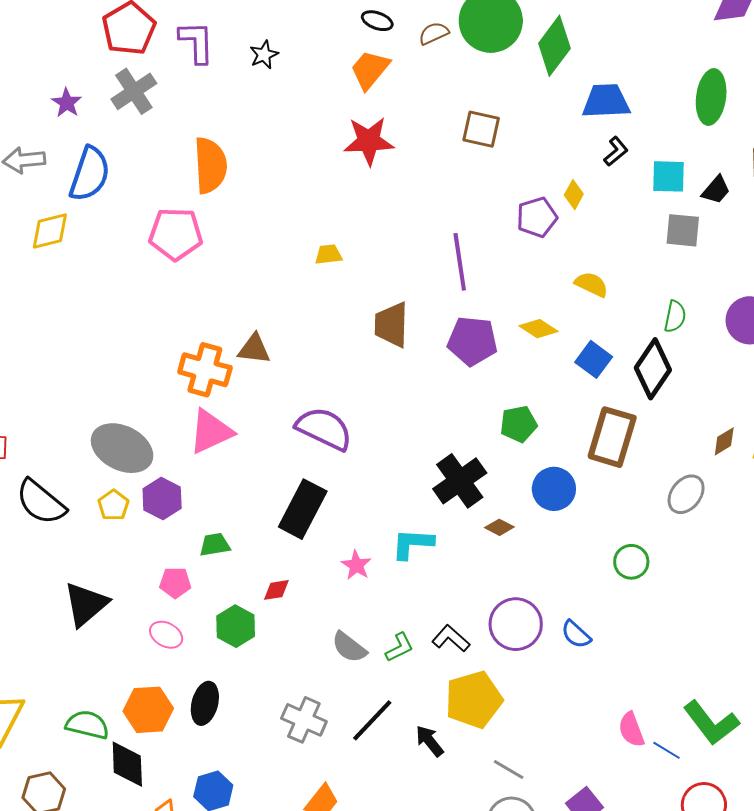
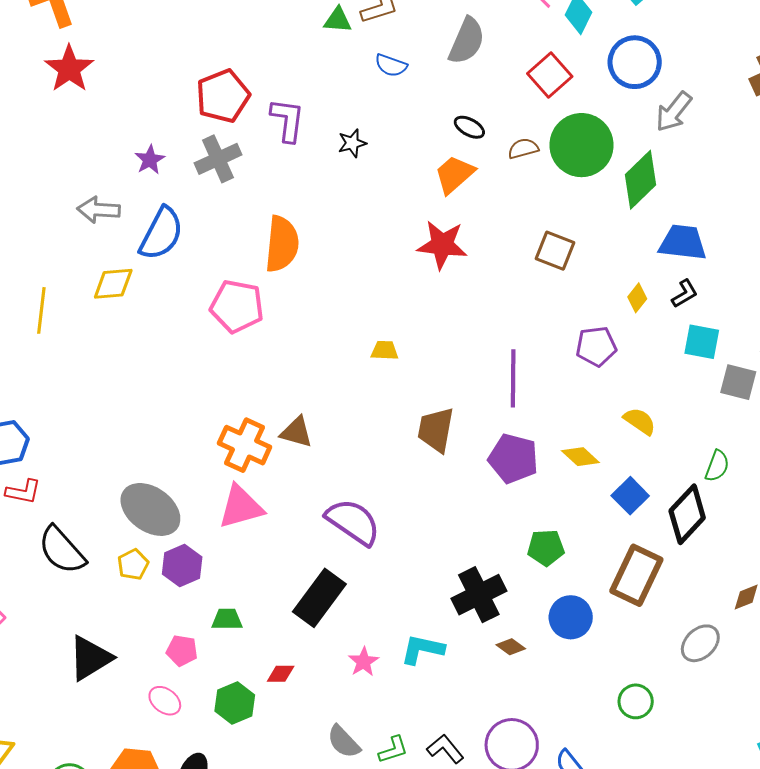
cyan square: (669, 176) -> (702, 342), moved
yellow diamond: (574, 195) -> (637, 298), moved

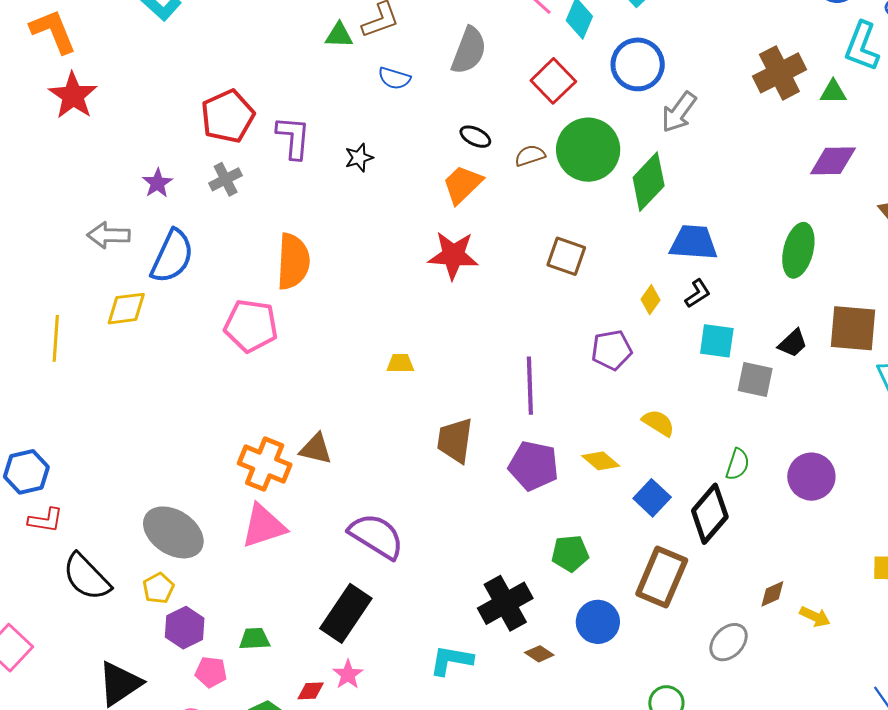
gray cross: (218, 159) -> (226, 179), size x0.7
purple hexagon: (182, 565) -> (185, 628), moved
pink star: (364, 662) -> (348, 674), moved

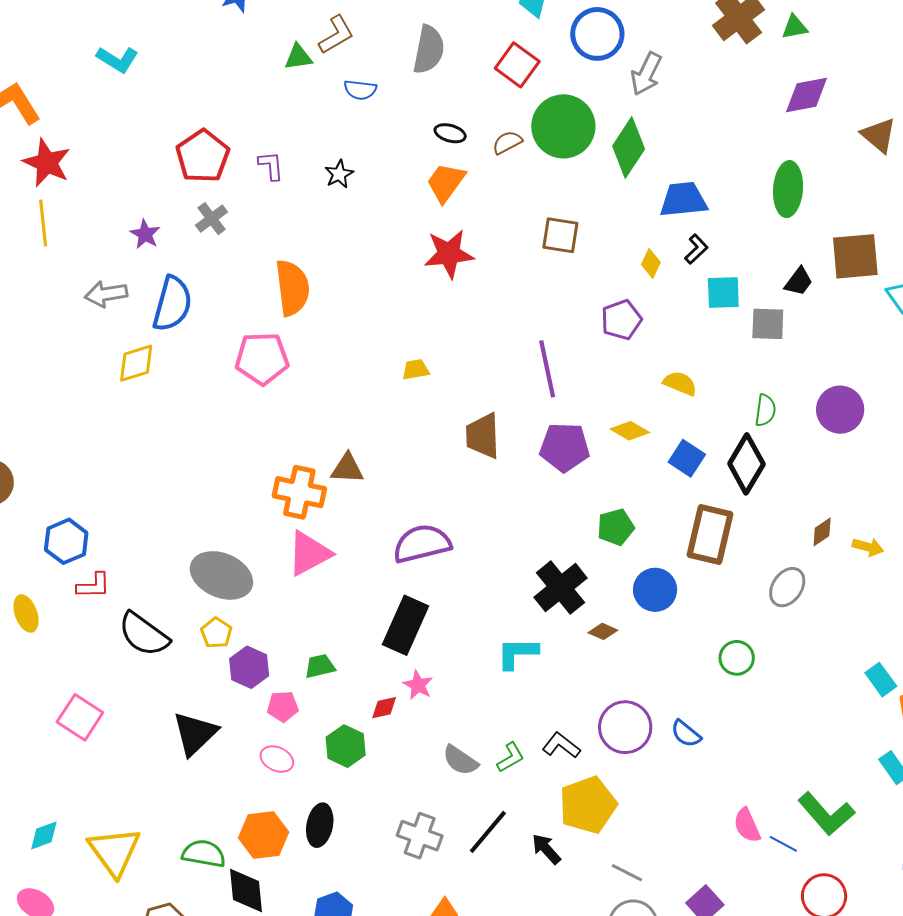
purple L-shape: (293, 137) -> (271, 166), size x0.7
yellow line: (56, 338) -> (43, 223), moved
purple semicircle: (376, 536) -> (422, 544), turned -36

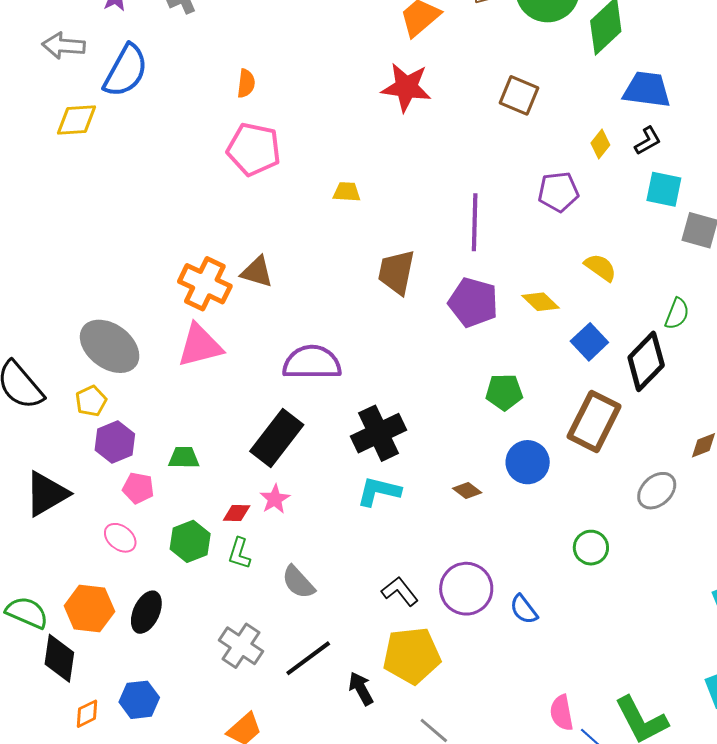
orange semicircle: (292, 288) -> (246, 83), size x0.5
pink pentagon: (262, 358) -> (254, 149), moved
black cross: (561, 588) -> (378, 433), moved
green L-shape: (510, 757) -> (239, 553), moved, turned 124

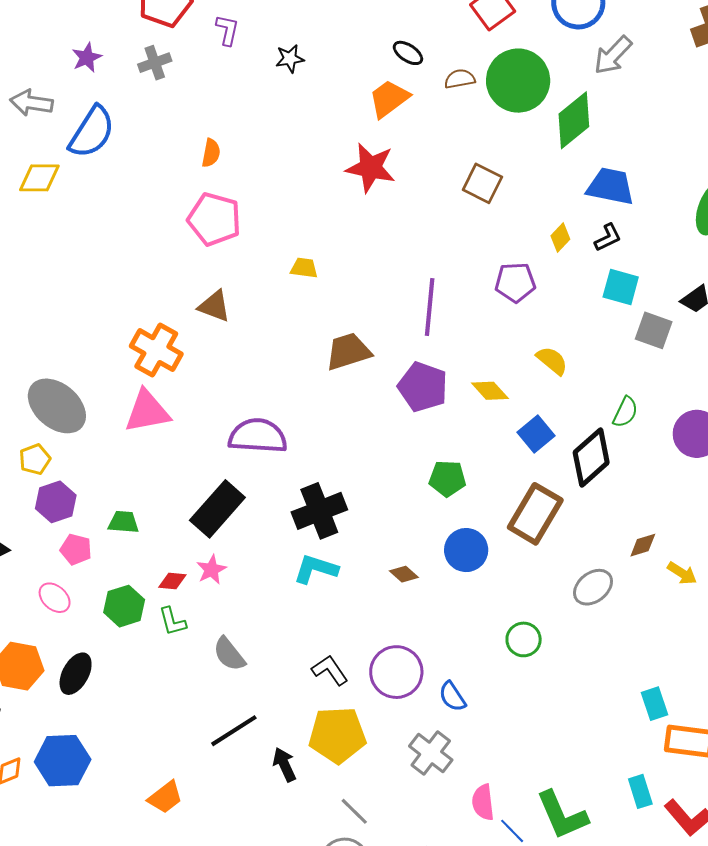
brown triangle: (257, 272) -> (214, 306), moved
brown trapezoid: (396, 272) -> (348, 351), turned 57
green L-shape: (239, 553) -> (172, 621), turned -36
gray cross: (241, 646) -> (431, 753), moved
blue hexagon: (139, 700) -> (63, 761), size x1.4

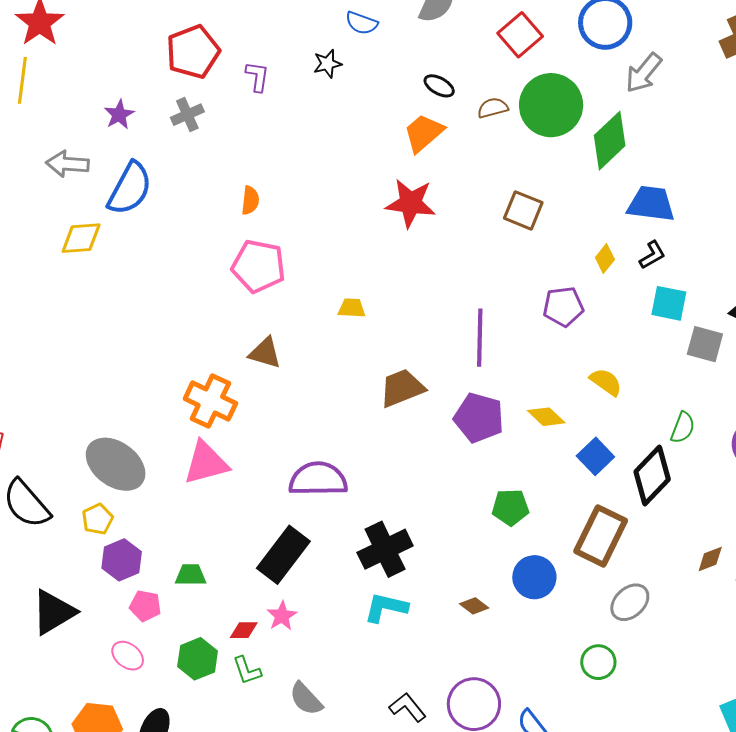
black star: (290, 59) -> (327, 64), moved
gray ellipse: (593, 587) -> (630, 602), moved

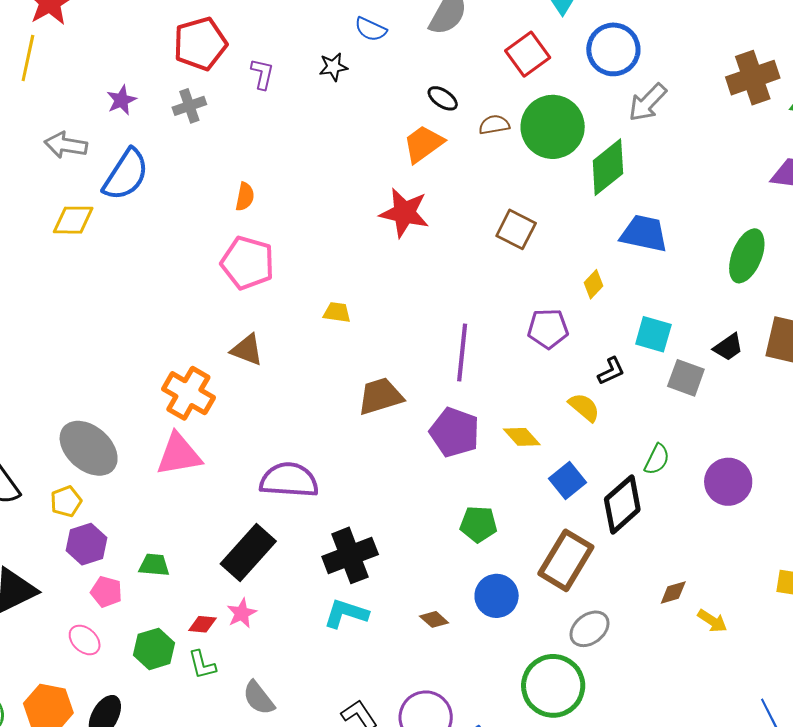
black L-shape: (652, 255) -> (611, 371), moved
green circle: (598, 662) -> (553, 686), size x1.8

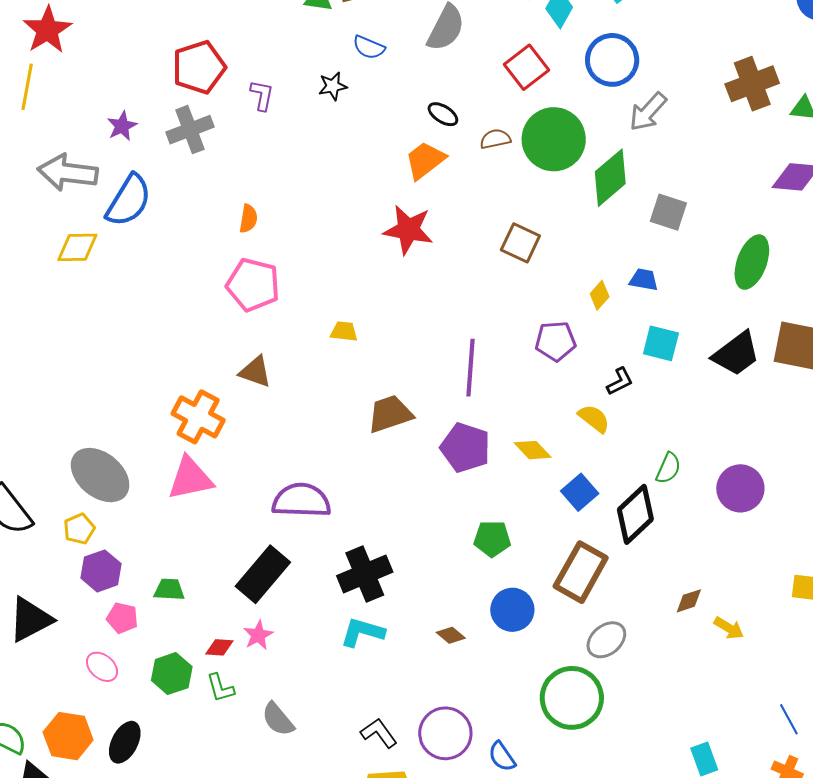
gray cross: (189, 106) -> (190, 130), size x1.4
gray arrow: (66, 145) -> (68, 173), size x1.4
blue trapezoid: (644, 234) -> (644, 280), moved, size x0.6
black trapezoid: (728, 347) -> (736, 354), size x1.6
gray square: (686, 378) -> (668, 212), moved

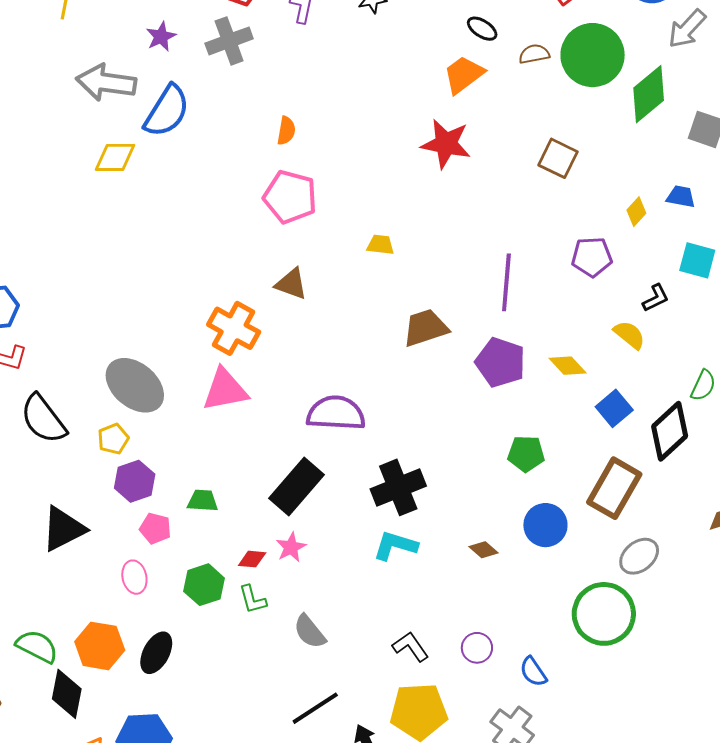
pink ellipse: (102, 667) -> (134, 577), turned 36
purple circle: (445, 733) -> (477, 648), size x0.6

